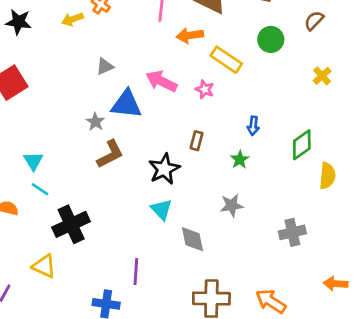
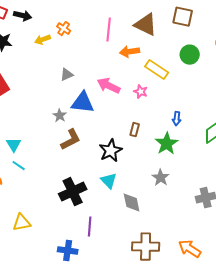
green star: (240, 160) -> (167, 144), size x1.6
gray star: (232, 205) -> (161, 178), turned -30
black cross: (71, 224) -> (73, 192), moved
yellow triangle: (44, 266) -> (22, 223), turned -36

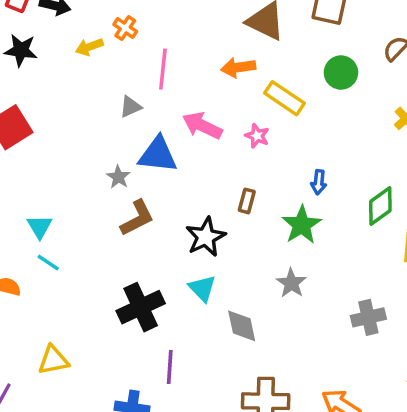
pink line: (109, 30) -> (163, 69), moved

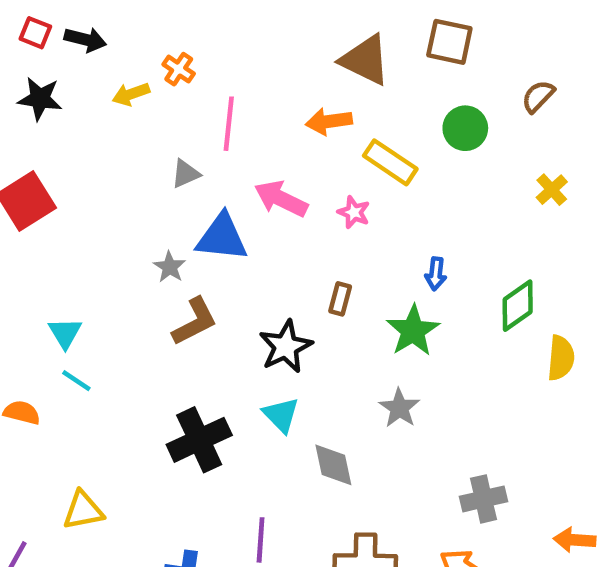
gray cross: (368, 317) -> (483, 499), moved
purple line: (170, 367) -> (261, 540), moved

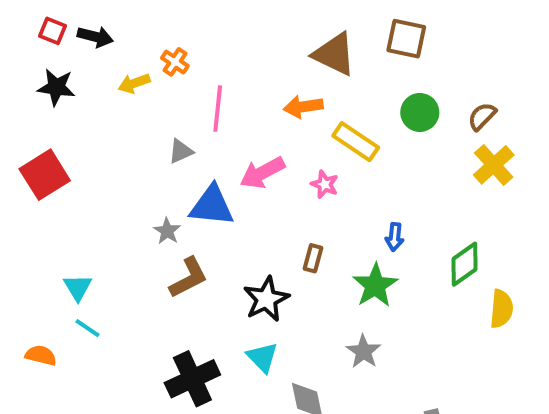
brown semicircle: (538, 96) -> (482, 116), moved
yellow cross: (552, 190) -> (494, 165), size x1.5
pink arrow: (281, 199) -> (262, 173), turned -54

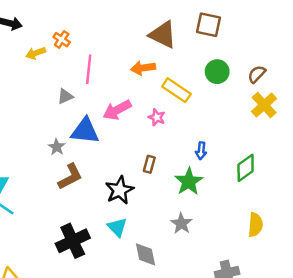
yellow semicircle: (501, 309) -> (255, 225), moved

